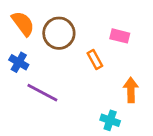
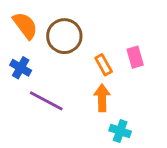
pink rectangle: (120, 36) -> (135, 57), moved, turned 60
orange arrow: (131, 90) -> (102, 98), moved

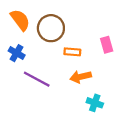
orange rectangle: (104, 65) -> (72, 52), moved, turned -56
orange arrow: (102, 98) -> (81, 77), turned -102

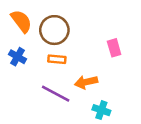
orange rectangle: (72, 52) -> (57, 59), moved
purple line: (37, 79) -> (56, 94), moved

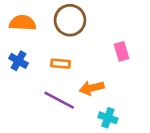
orange semicircle: (21, 21) -> (23, 23), turned -50
brown circle: (54, 30) -> (70, 20), moved

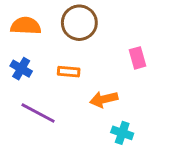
purple line: (59, 100) -> (38, 113), moved

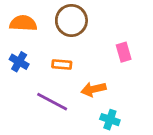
purple line: (38, 113) -> (52, 102), moved

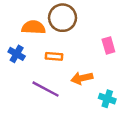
orange semicircle: (23, 23) -> (34, 27), moved
cyan cross: (110, 120) -> (107, 99), moved

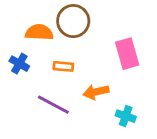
pink rectangle: (108, 45) -> (127, 54), size x1.5

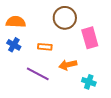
brown circle: (73, 21) -> (65, 18), moved
orange semicircle: (39, 32) -> (16, 22), moved

